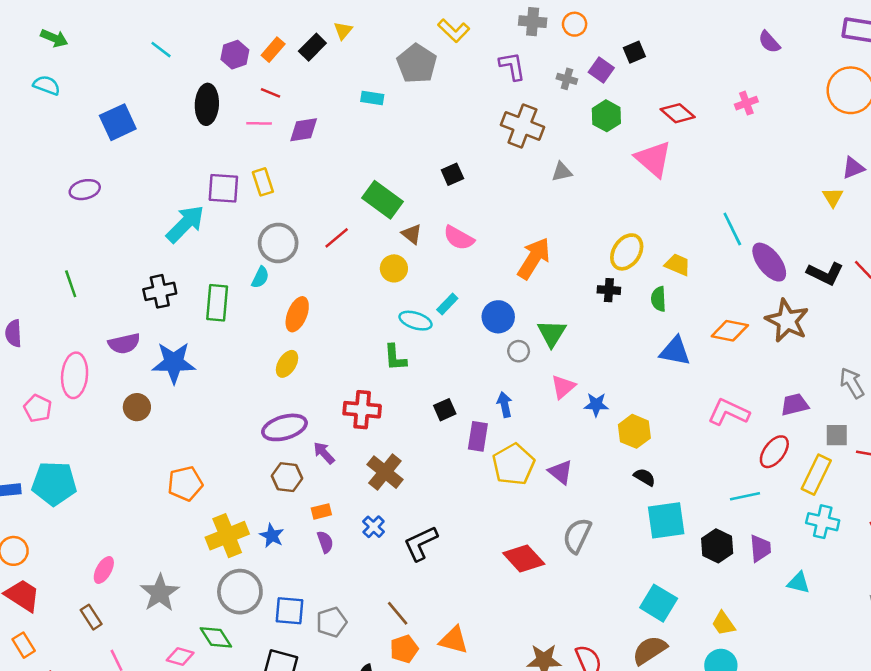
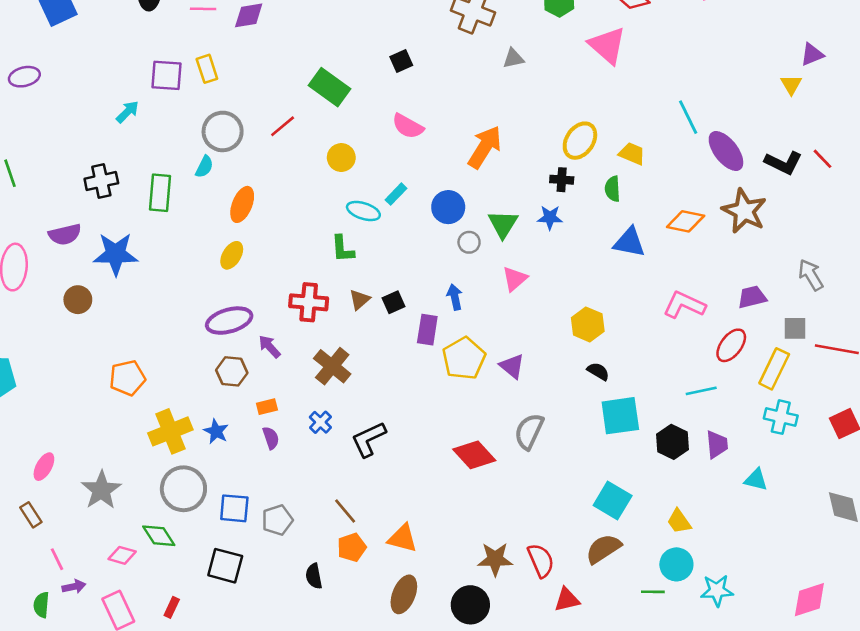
cyan arrow: (185, 224) -> (127, 112), size x0.6
brown triangle: (412, 234) -> (360, 300), moved, turned 40
blue star: (596, 405) -> (550, 218), moved

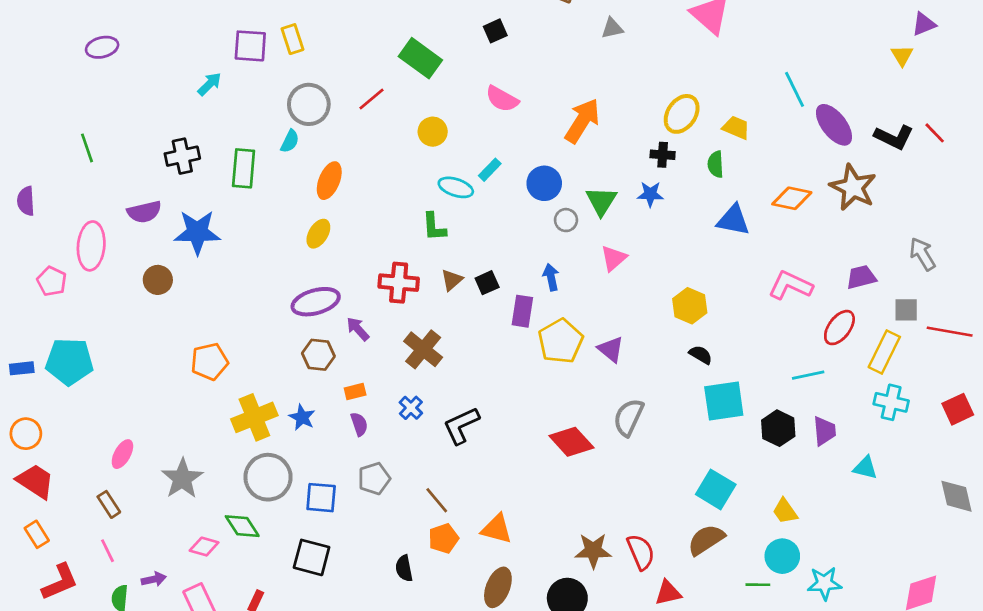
gray pentagon: (277, 520) -> (374, 479), moved
pink line: (57, 559) -> (107, 551), moved

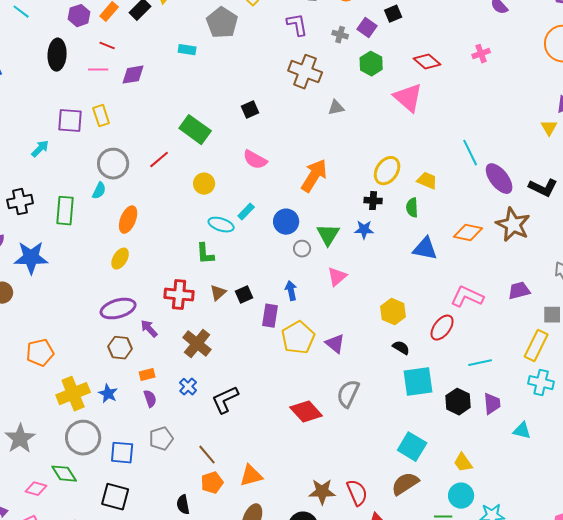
red ellipse: (839, 328) -> (442, 328), moved
orange triangle: (497, 529) -> (251, 476), turned -30

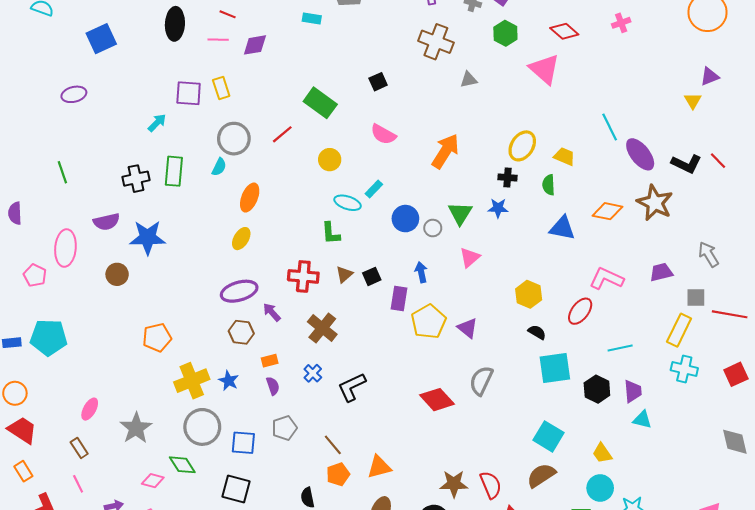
green rectangle: (65, 211) -> (174, 171), moved
blue circle: (286, 222) -> (405, 219), moved
cyan triangle: (522, 431) -> (642, 420), moved

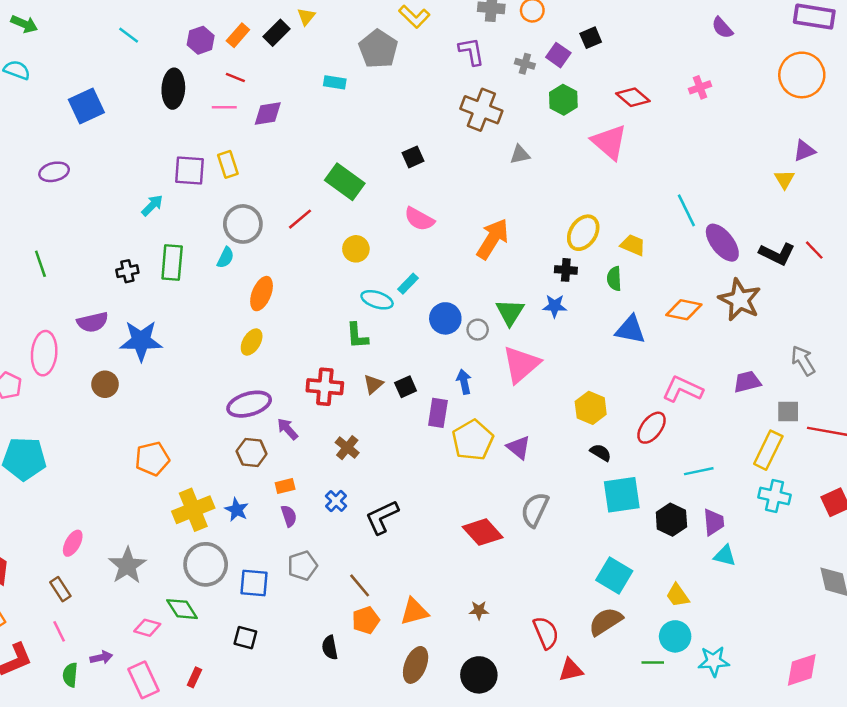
black cross: (136, 179) -> (127, 271), size x0.7
pink triangle: (470, 257) -> (521, 364), size x1.6
brown cross: (322, 328) -> (347, 448), size x0.7
brown star: (454, 484) -> (479, 610), moved, size x0.6
black square: (236, 489) -> (245, 638), size x0.7

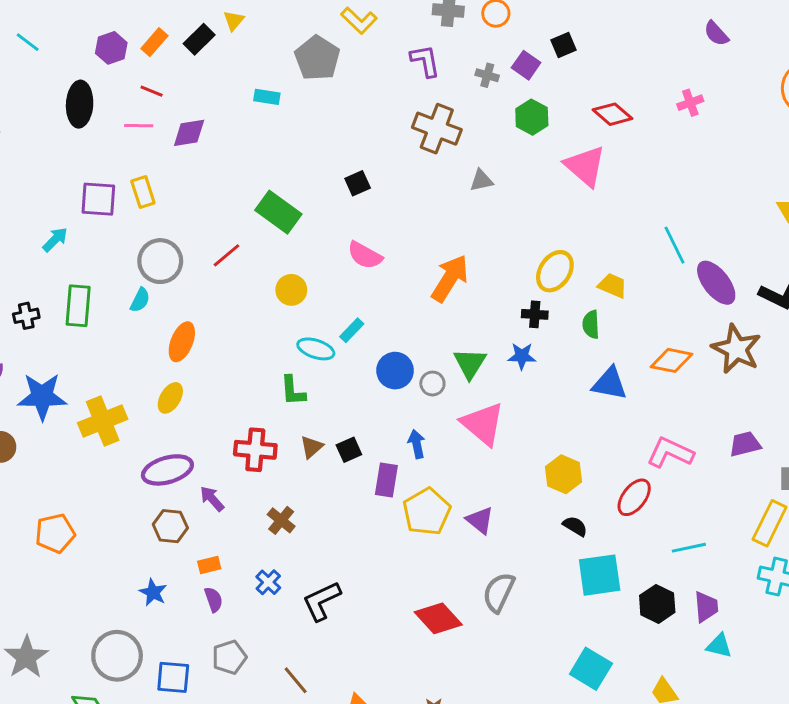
pink triangle: (521, 364) -> (483, 424), turned -39
yellow cross: (193, 510) -> (103, 421), moved

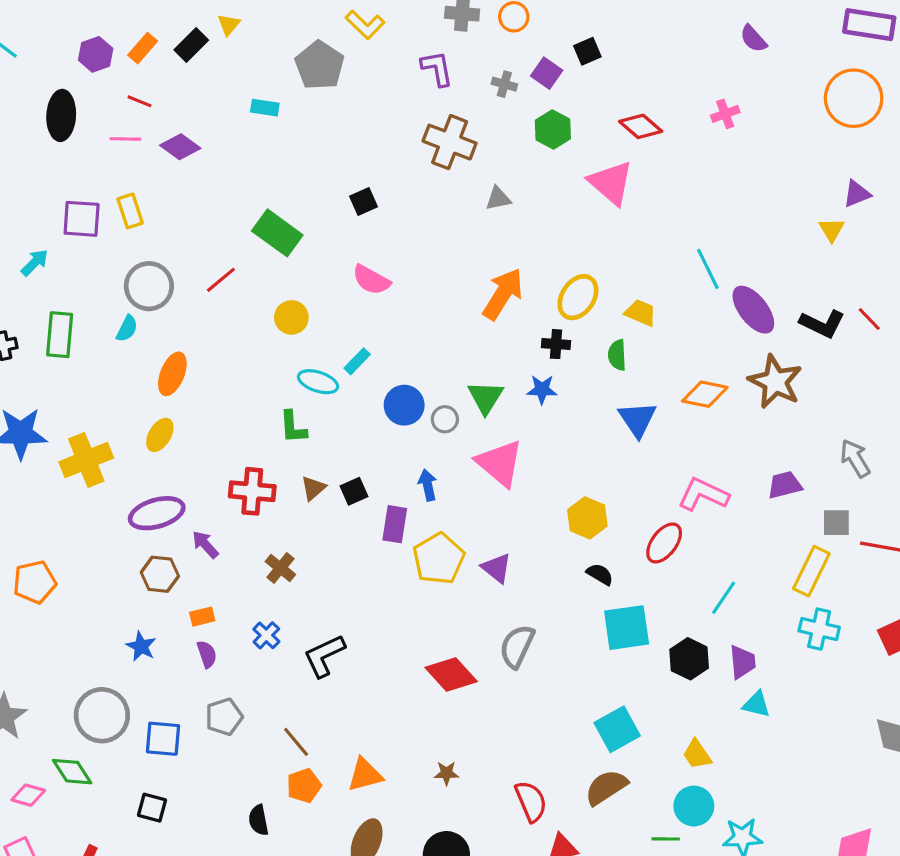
purple diamond: (189, 133) -> (180, 147), turned 45
orange arrow: (450, 278) -> (503, 294), moved
blue triangle: (610, 384) -> (637, 419), turned 45
cyan line: (689, 548) -> (724, 598), turned -44
cyan square: (591, 669) -> (617, 729), turned 30

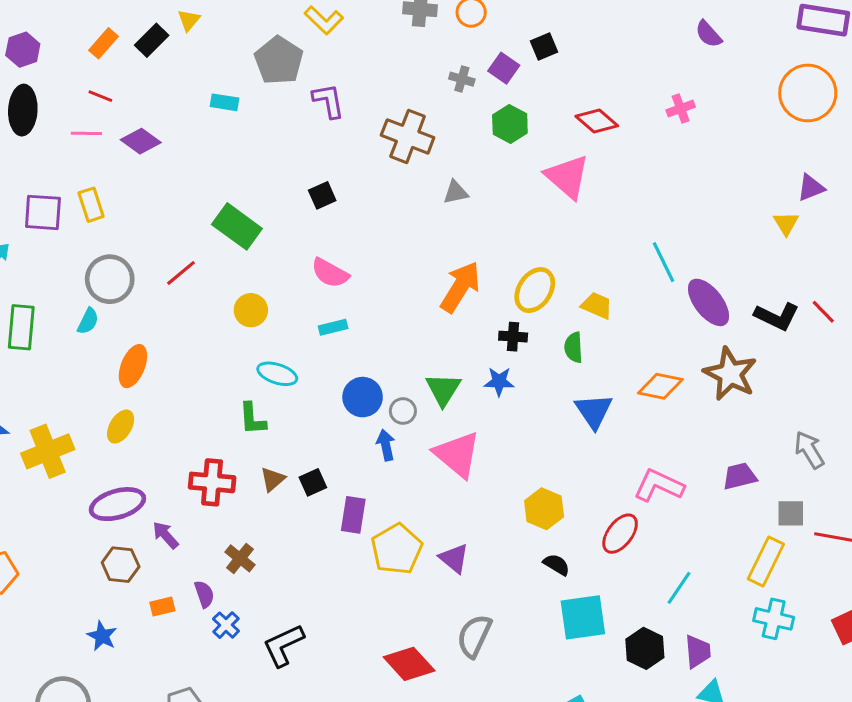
purple hexagon: (96, 54) -> (23, 50), moved
purple L-shape: (437, 68) -> (328, 101), moved
cyan rectangle: (357, 361) -> (333, 327), moved, turned 32
blue arrow: (428, 485) -> (386, 445), moved
purple semicircle: (207, 654) -> (204, 594), moved

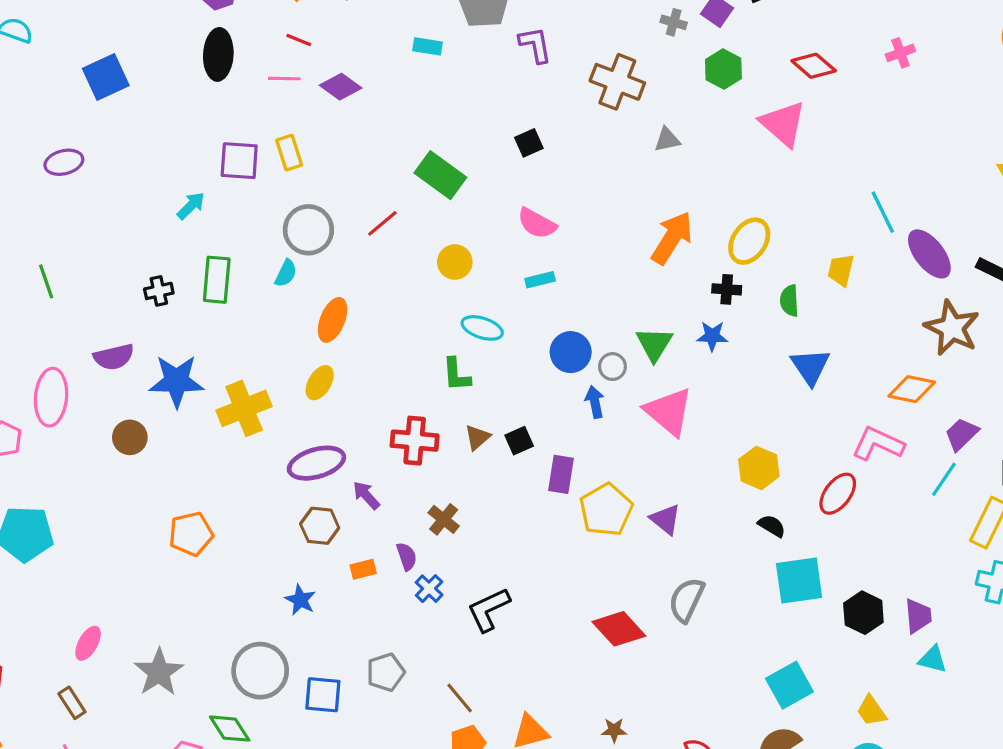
yellow trapezoid: (597, 306) -> (841, 270), moved, turned -100
orange diamond: (660, 386) -> (912, 389), moved
purple trapezoid: (740, 476) -> (962, 434), turned -30
cyan line: (679, 588) -> (944, 479), moved

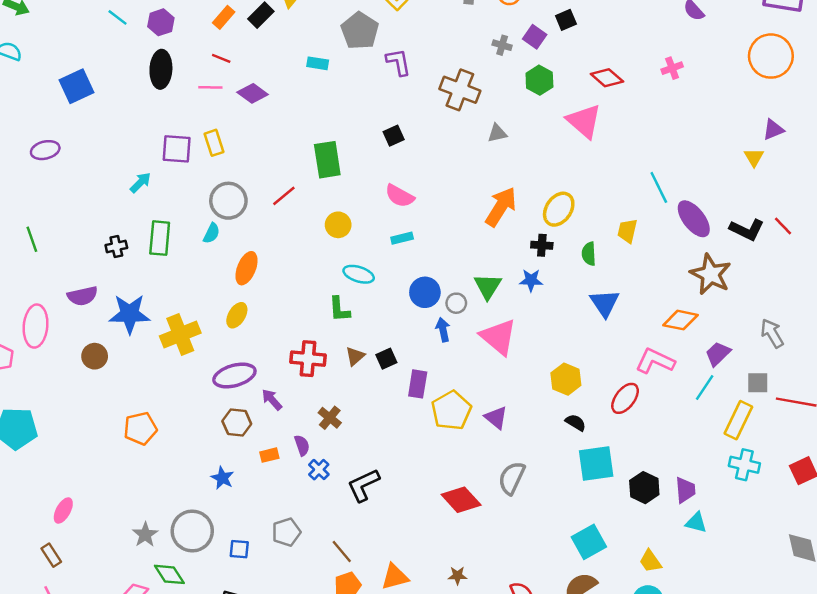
green rectangle: (440, 175) -> (327, 160), turned 45
gray star: (159, 672) -> (145, 535), moved, size x0.7
blue square: (323, 695) -> (239, 549), size x0.7

